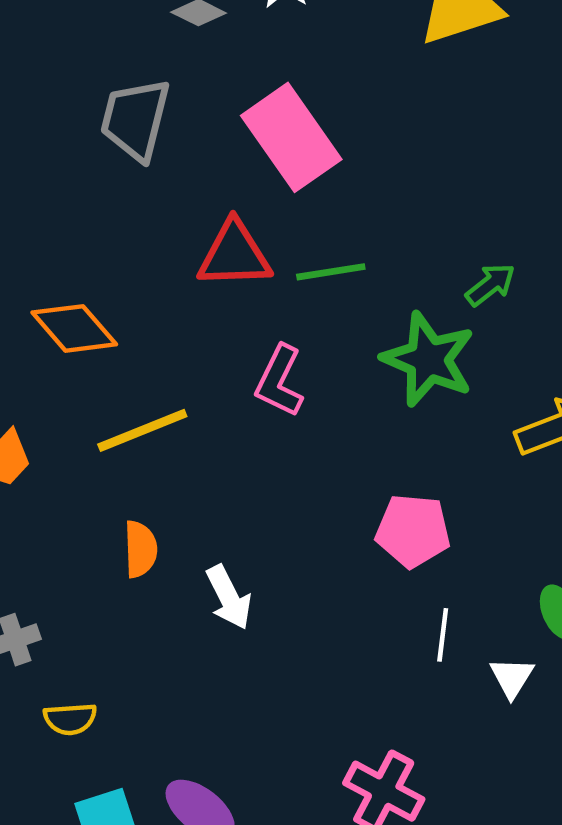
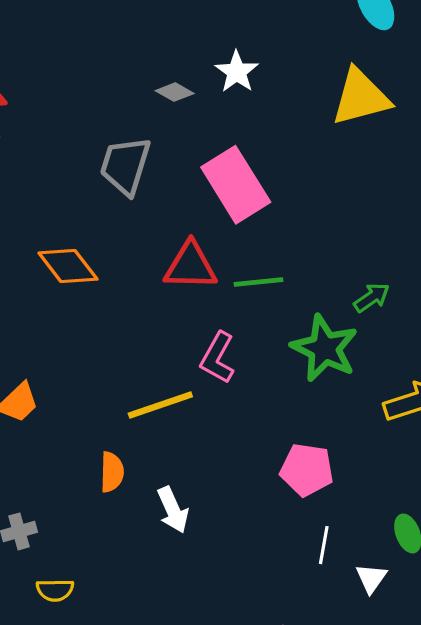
orange diamond: (74, 328) -> (68, 266), moved
yellow line: (142, 430) -> (160, 405), moved

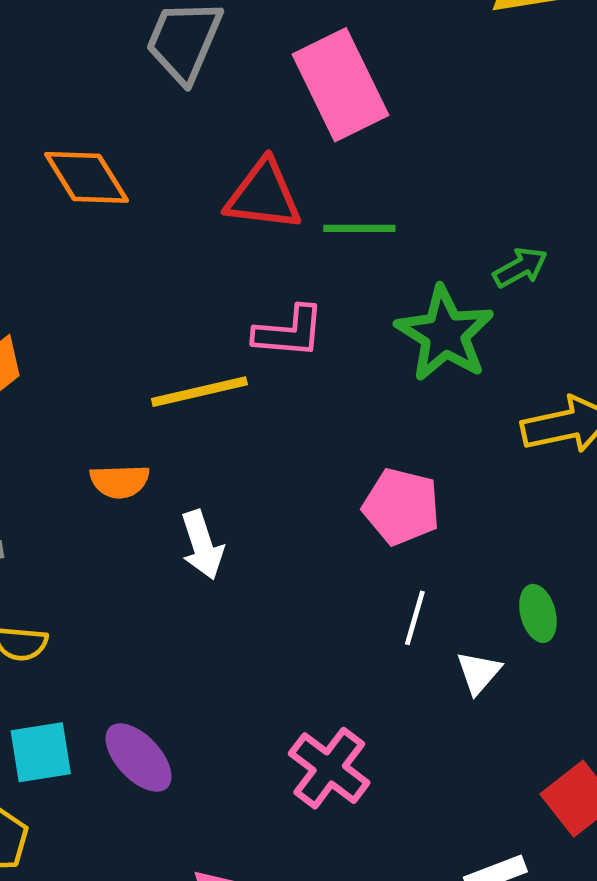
pink L-shape: (218, 358) -> (289, 332), turned -120
orange semicircle: (112, 472) -> (120, 481), turned 81

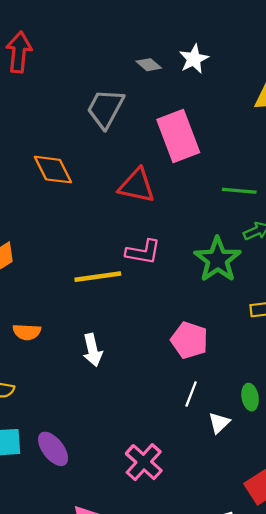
green line: (359, 228) -> (239, 191), moved
orange semicircle: (120, 481) -> (27, 332), moved

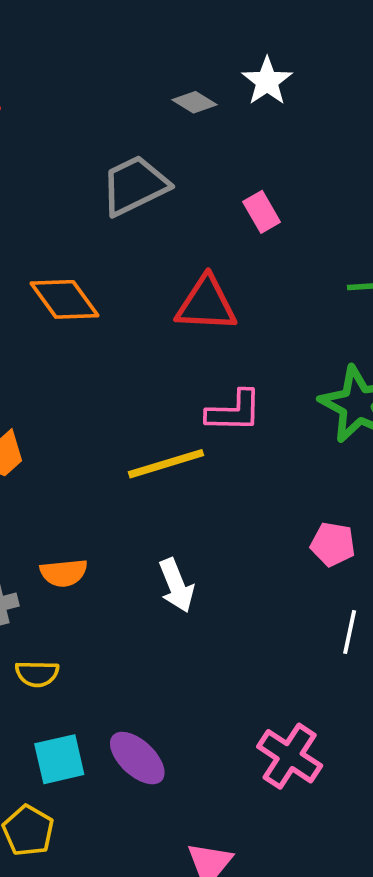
gray trapezoid: (105, 108) -> (135, 186), turned 45
pink rectangle: (178, 136) -> (262, 212), size x0.5
pink pentagon: (189, 340) -> (333, 544), size x0.7

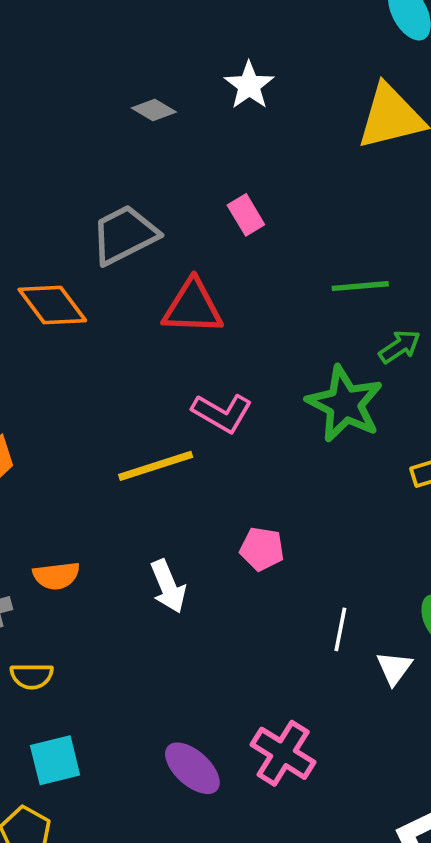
gray diamond: (194, 102) -> (154, 110), moved
gray trapezoid: (135, 186) -> (124, 235), moved
pink L-shape: (234, 411) -> (222, 413), turned 30
pink pentagon: (333, 544) -> (262, 549), moved
purple ellipse: (137, 758) -> (192, 768), moved

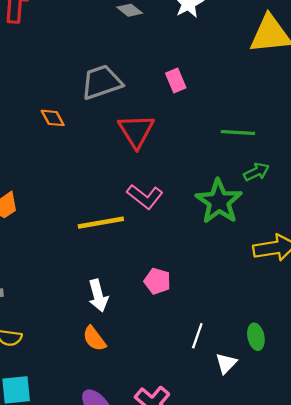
orange diamond: (52, 305) -> (53, 118), size x0.6
red triangle: (193, 307) -> (136, 131), turned 48
orange semicircle: (56, 576) -> (94, 339), moved, turned 52

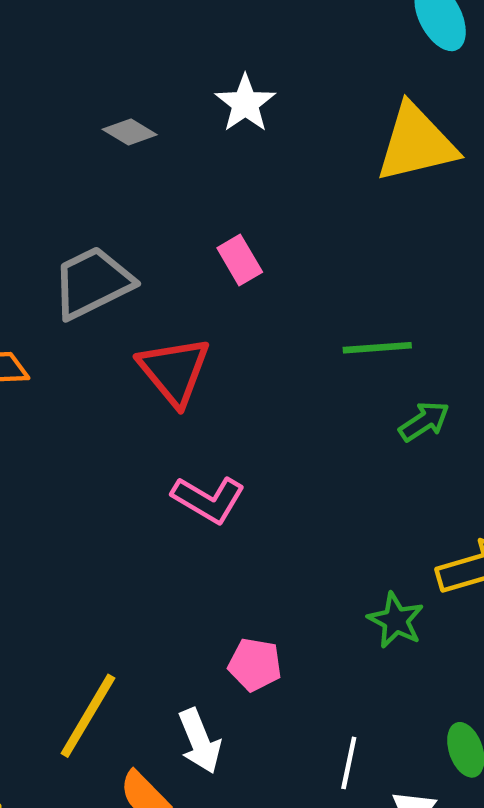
green star: (219, 202) -> (396, 620), moved, size x0.6
yellow line: (101, 223) -> (88, 716), moved, turned -42
white arrow: (98, 296) -> (200, 741), moved

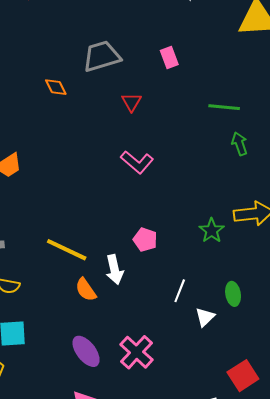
red triangle: (174, 371) -> (132, 102), size x0.6
green arrow: (424, 421) -> (240, 144), turned -85
yellow line: (88, 716) -> (67, 250), turned 75

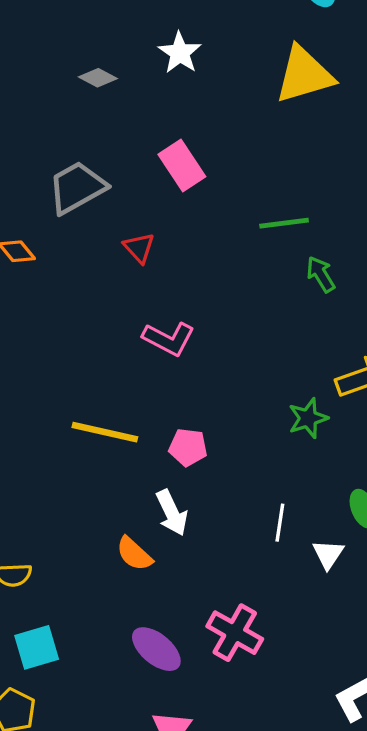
pink rectangle: (169, 57) -> (182, 166), size x1.4
green star: (212, 231) -> (308, 418), turned 30
pink pentagon: (145, 240) -> (188, 447), moved
yellow line: (67, 250) -> (105, 432), moved

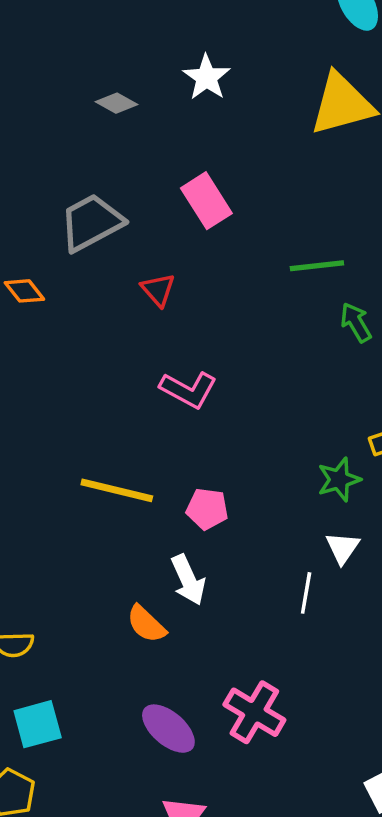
white triangle: (328, 554) -> (342, 548), moved

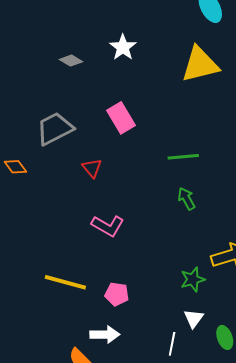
green arrow: (356, 322) -> (187, 199), moved
white arrow: (188, 580) -> (105, 335), turned -68

